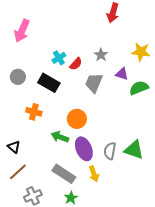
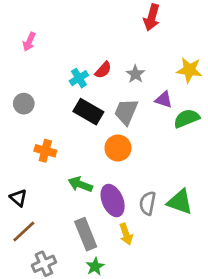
pink arrow: (22, 31) -> (29, 42), size x0.6
red semicircle: (76, 64) -> (103, 70), moved
black rectangle: (49, 83) -> (88, 112), moved
orange circle: (77, 119) -> (118, 148), moved
gray rectangle: (64, 174) -> (86, 234), turned 35

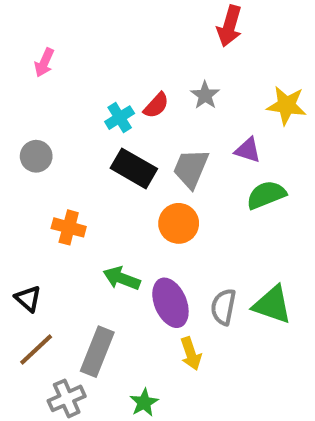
gray star: (135, 74) -> (205, 95), moved
green semicircle: (187, 118) -> (266, 195), moved
gray rectangle: (86, 234) -> (97, 352), moved, turned 44

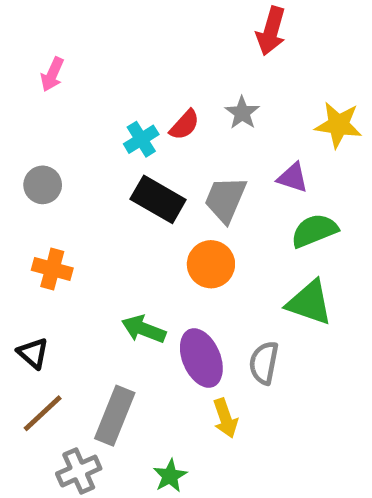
orange cross: (69, 227) -> (52, 269), moved
green triangle: (272, 305) -> (310, 303), moved

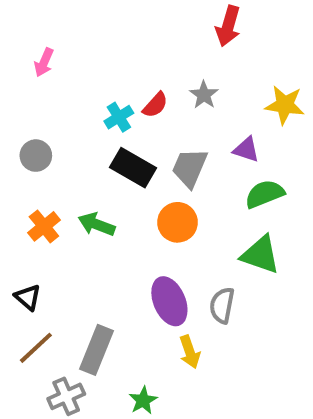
orange cross: (52, 269) -> (44, 226), turned 36
green arrow: (144, 329) -> (97, 224), moved

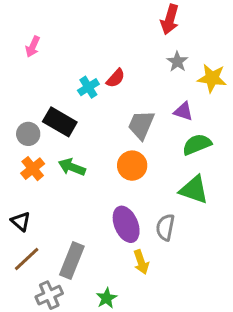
gray star: (204, 95) -> (177, 62), moved
gray circle: (36, 156) -> (28, 134), moved
black rectangle: (133, 168) -> (60, 122), moved

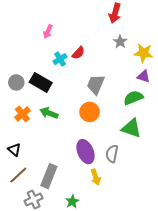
pink arrow: (33, 47) -> (48, 32), moved
purple triangle: (183, 111) -> (144, 76), moved
gray circle: (28, 134) -> (16, 82), moved

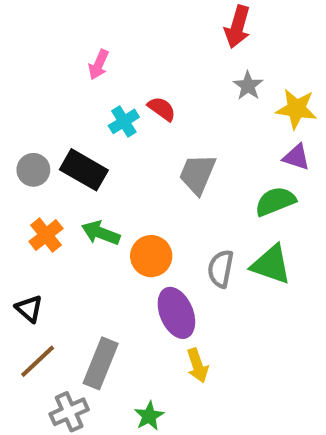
red semicircle: (78, 53) -> (162, 109), turned -96
orange circle: (90, 112) -> (151, 256), moved
gray semicircle: (112, 154) -> (221, 269), moved

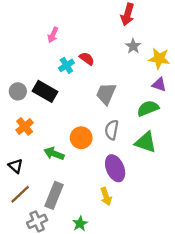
green arrow: (101, 233) -> (54, 154), moved
gray semicircle: (221, 269) -> (112, 130), moved
purple ellipse: (176, 313) -> (115, 168), moved

